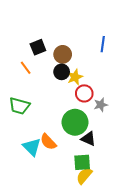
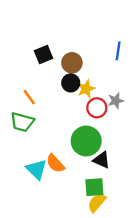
orange line: (26, 68) -> (29, 97), moved
gray star: (101, 105) -> (116, 101), moved

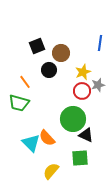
black circle: (71, 83) -> (49, 70), moved
yellow star: (86, 89) -> (83, 72), moved
yellow semicircle: (97, 203) -> (51, 171), moved

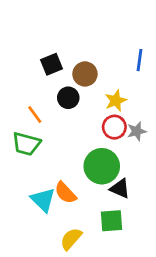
gray star: (98, 85) -> (137, 131), moved

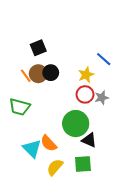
blue line: (139, 60) -> (104, 59), moved, turned -56
brown circle: (85, 74) -> (38, 74), moved
orange line: (35, 115) -> (26, 76), moved
yellow semicircle: (71, 239) -> (55, 167), moved

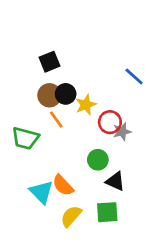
yellow star: (86, 75) -> (86, 105), moved
orange line: (26, 76) -> (56, 119), moved
gray star: (102, 98) -> (122, 132), moved
green circle: (76, 124) -> (98, 160), size x0.6

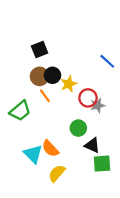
green trapezoid: (25, 138) -> (20, 111), turned -55
green square: (107, 212) -> (102, 164), moved

